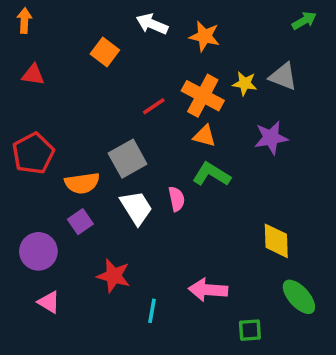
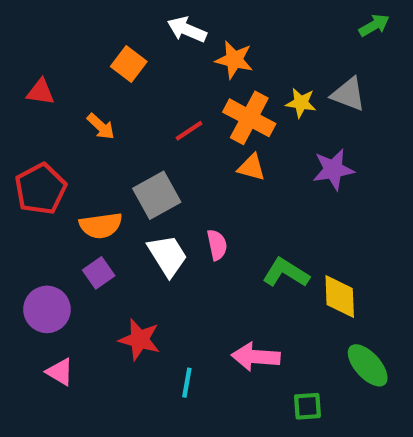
orange arrow: (24, 21) -> (101, 126), moved, turned 130
orange star: (205, 36) -> (234, 60), moved
green L-shape: (212, 174) -> (286, 273), moved

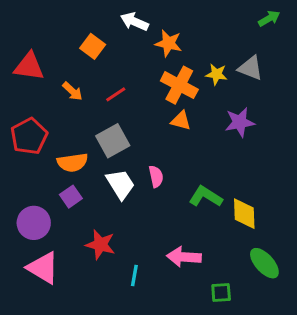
red triangle: (41, 92) -> (29, 67), size x1.5
red line: (189, 131) -> (116, 94), moved
pink triangle: (60, 372) -> (43, 268), size x1.6

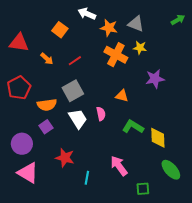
green arrow: (269, 19) -> (178, 20), moved
gray triangle: (251, 68) -> (136, 24), moved
orange triangle: (181, 121) -> (122, 96), moved
pink arrow: (184, 257) -> (119, 166), turned 50

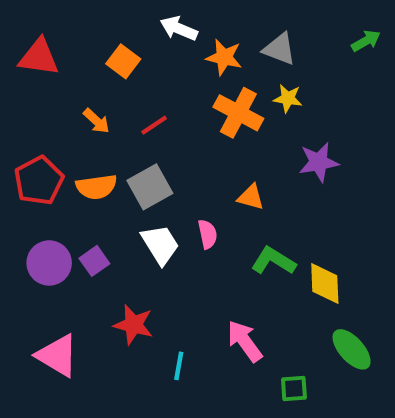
red triangle: (19, 43) -> (39, 57), moved
orange semicircle: (47, 105) -> (96, 187), moved
purple circle: (22, 144) -> (49, 263), moved

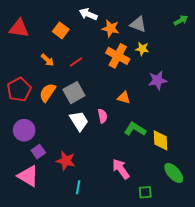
orange semicircle: (96, 187) -> (47, 93), turned 132
purple square: (94, 261) -> (38, 152), moved
cyan line: (179, 366) -> (78, 187), moved

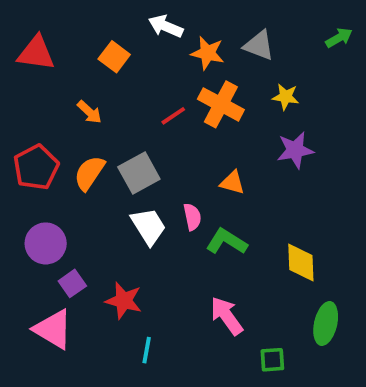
yellow star: (142, 49) -> (286, 97), moved
red line: (76, 62) -> (173, 116), moved
green L-shape: (135, 129) -> (227, 242), moved
green ellipse: (174, 173) -> (326, 323), turned 55

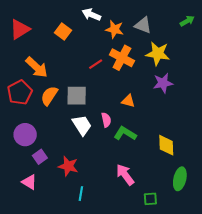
red triangle: (36, 53) -> (20, 29), turned -40
yellow star: (286, 97) -> (158, 54), size x1.6
orange arrow: (89, 112) -> (37, 67), moved, size x1.6
gray square: (139, 173) -> (77, 96), turned 30
pink triangle: (53, 329) -> (29, 182), size x0.7

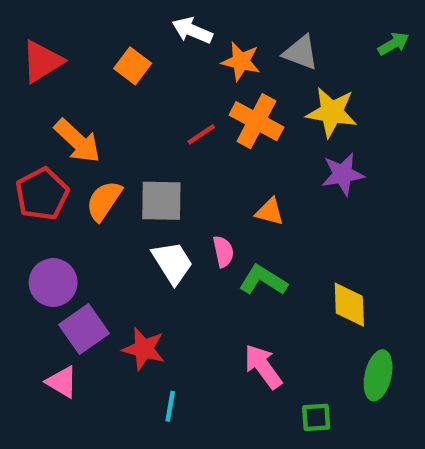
purple square: (40, 157) -> (84, 329), size x1.5

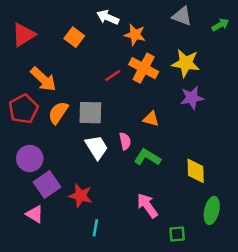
gray triangle: (301, 53) -> (182, 16), moved

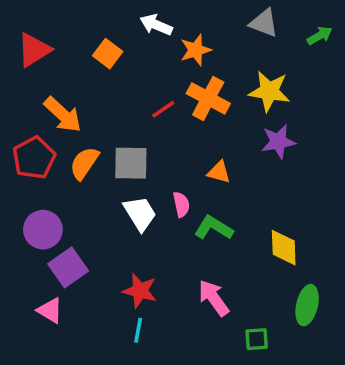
orange star: (135, 35) -> (196, 50), turned -30
red star: (80, 196) -> (140, 291), moved

